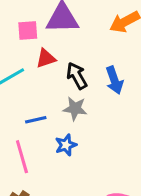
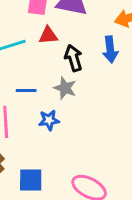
blue arrow: (114, 80) -> (110, 50), moved

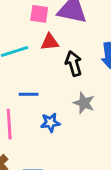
gray star: (65, 88) -> (84, 103), moved

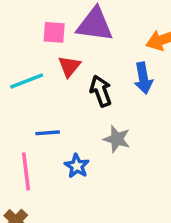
red triangle: (50, 42) -> (69, 66), turned -42
blue star: (50, 123) -> (77, 166), turned -30

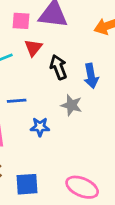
blue arrow: (143, 78) -> (91, 76), moved
blue star: (77, 166) -> (40, 127), turned -30

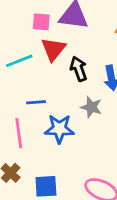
red triangle: (33, 48) -> (53, 49), size x1.4
blue star: (40, 127) -> (59, 129), size x1.5

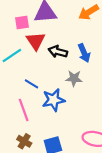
black arrow: (79, 69) -> (58, 52), turned -42
blue line: (36, 102) -> (31, 84), turned 48

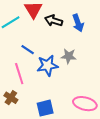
gray star: (74, 78) -> (69, 56), moved
brown cross: (24, 141) -> (11, 98), moved

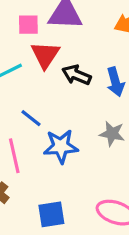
gray star: (69, 56) -> (112, 134), moved

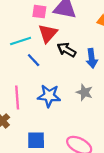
blue line: (31, 118) -> (34, 60), moved

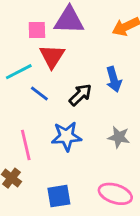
black arrow: (67, 50) -> (80, 95), moved, turned 114
gray star: (84, 92) -> (119, 137), moved

